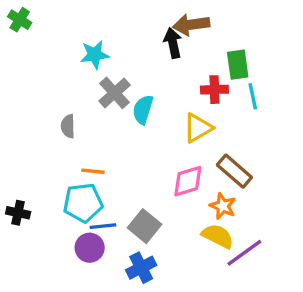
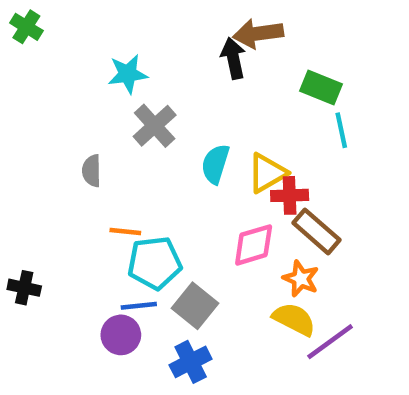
green rectangle: (238, 65) -> (321, 88), turned -60
red cross: (214, 90) -> (290, 195), moved
cyan semicircle: (143, 110) -> (215, 164), moved
cyan pentagon: (83, 203) -> (155, 263), moved

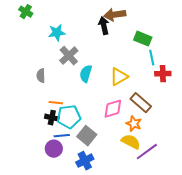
green cross: (26, 27) -> (26, 12), moved
cyan semicircle: (215, 164) -> (86, 74), moved
red cross: (290, 195) -> (163, 74), moved
black cross: (24, 288) -> (52, 118), moved

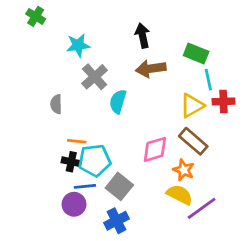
brown arrow: (115, 15) -> (151, 69), moved
yellow triangle: (119, 77) -> (192, 106), moved

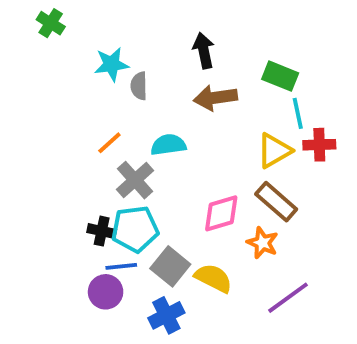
gray cross: (95, 77) -> (135, 180), moved
cyan semicircle: (118, 101) -> (168, 145), turned 65
gray semicircle: (56, 104) -> (139, 86), moved
orange line: (77, 141) -> (109, 143), moved, turned -48
yellow semicircle: (180, 195) -> (213, 278), moved

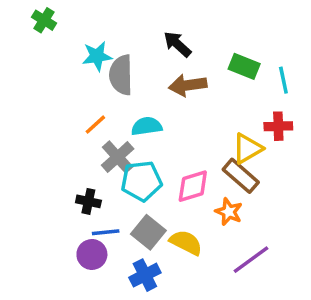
black arrow: (204, 51) -> (177, 44), turned -36
gray semicircle: (139, 86) -> (121, 75), size x1.6
cyan line: (298, 113) -> (283, 80), moved
yellow triangle: (274, 151) -> (248, 148), moved
cyan pentagon: (135, 229) -> (141, 181), moved

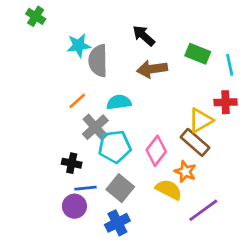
pink diamond: (193, 186) -> (156, 151), turned -36
yellow semicircle: (186, 243) -> (169, 190), moved

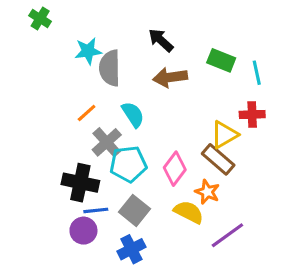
cyan semicircle: (119, 102) -> (133, 114), turned 65
black cross: (72, 163) -> (80, 183), size x1.6

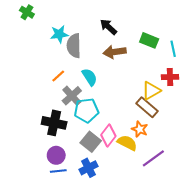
pink diamond: (175, 169) -> (108, 135), moved
blue line: (96, 210) -> (58, 171), moved

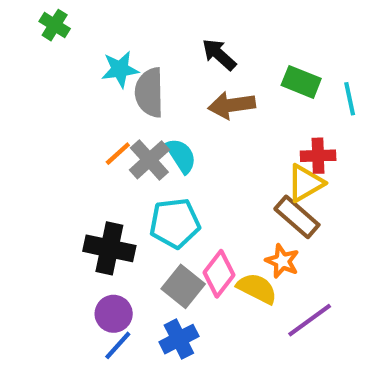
red cross: (170, 77) -> (318, 156), moved
gray cross: (72, 96) -> (149, 160), moved
blue line: (58, 171) -> (118, 345), turned -42

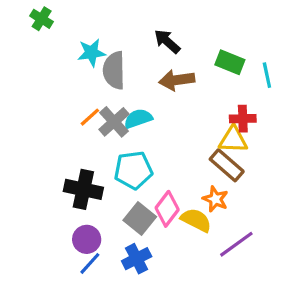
cyan semicircle: (181, 156) -> (138, 119), turned -76
yellow triangle: (305, 183) -> (233, 140), turned 32

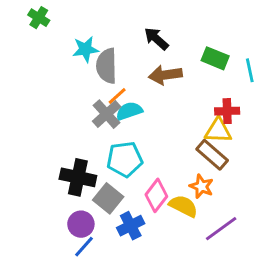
orange line: (90, 117) -> (117, 96), moved
gray square: (140, 218) -> (108, 198), moved
blue cross: (137, 259) -> (131, 226), moved

